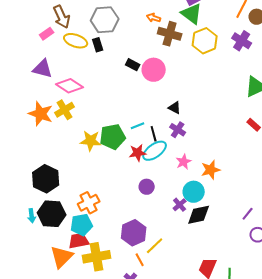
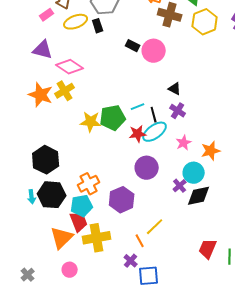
yellow ellipse: (76, 41) -> (76, 22), turned -40
purple circle: (147, 187) -> (147, 168), size x1.5
purple hexagon: (134, 233) -> (122, 200), moved
red trapezoid: (79, 241) -> (79, 222), turned 80

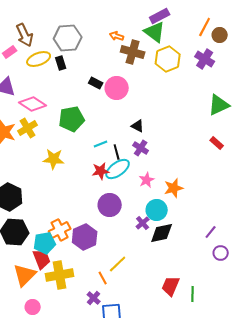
green pentagon: (113, 118) -> (72, 119), moved
orange cross: (89, 184) -> (60, 230), moved

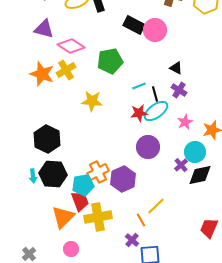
black rectangle: (96, 83) -> (134, 25), size x1.5

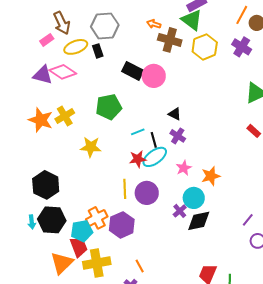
pink diamond: (71, 46) -> (63, 72), moved
yellow line: (156, 206) -> (125, 189), moved, turned -48

